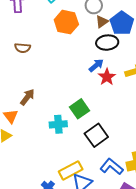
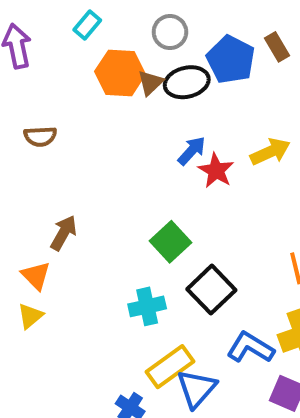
brown triangle: (102, 22) -> (150, 83), moved
black ellipse: (107, 43) -> (187, 82), moved
cyan cross: (58, 124) -> (147, 306), moved

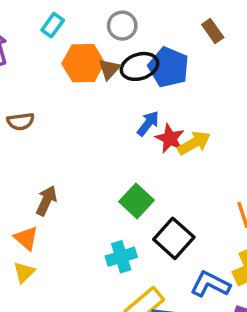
blue pentagon: (231, 60) -> (168, 67), moved
yellow arrow: (270, 152) -> (194, 143), moved

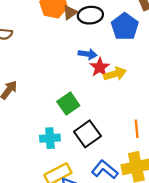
blue pentagon: (168, 67) -> (125, 27), moved
blue arrow: (148, 123) -> (88, 54), turned 48

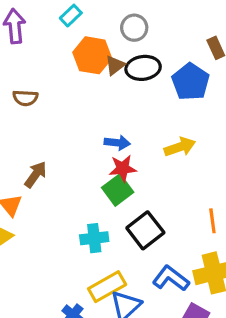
blue arrow: (88, 54) -> (117, 143), moved
red star: (100, 67) -> (123, 168), moved, turned 30

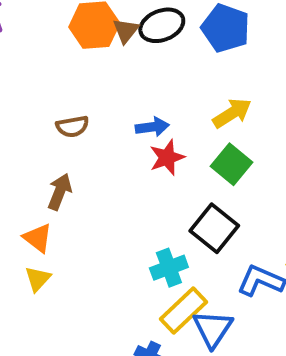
brown semicircle: (25, 98) -> (72, 126), moved
green square: (118, 190) -> (231, 164), moved
cyan cross: (94, 238) -> (169, 268), moved

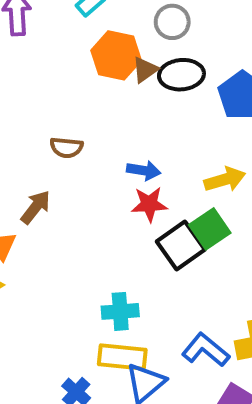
black square: (214, 228) -> (181, 246), moved
yellow rectangle: (183, 310) -> (122, 357), turned 33

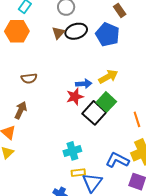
orange hexagon: (116, 55) -> (17, 31), moved
blue arrow: (144, 170) -> (84, 84), moved
yellow rectangle: (122, 357) -> (78, 173), size x0.6

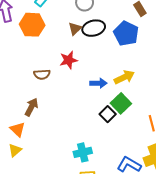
red star: (75, 97) -> (69, 60), moved
black square: (94, 113) -> (108, 114), size x0.7

